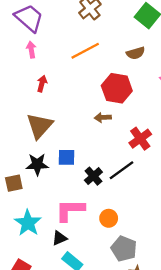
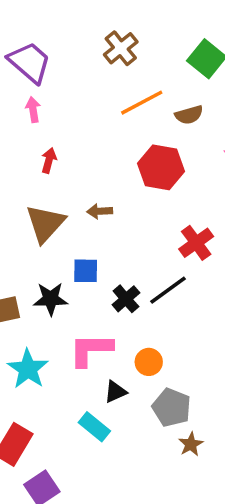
orange line: (85, 51) -> (142, 103), moved
brown arrow: (103, 118) -> (100, 211), moved
black star: (37, 164) -> (51, 299), moved
black triangle: (59, 238) -> (115, 392), moved

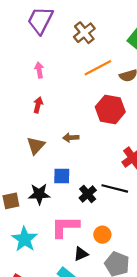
purple trapezoid: (30, 62) -> (40, 20), moved, turned -104
pink arrow: (33, 110) -> (39, 70), moved
brown triangle: (45, 223) -> (36, 146), size x0.7
black line: (168, 290) -> (115, 188), turned 50

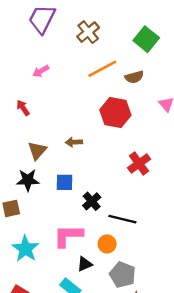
pink arrow: (39, 70) -> (41, 71), turned -112
red arrow: (38, 105) -> (23, 108), moved, turned -49
black line: (115, 188) -> (122, 219), moved
black star: (39, 194) -> (28, 180), moved

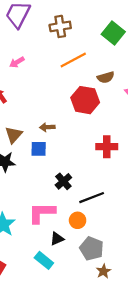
brown cross: (88, 32) -> (60, 26), turned 30
brown semicircle: (134, 77) -> (106, 77), moved
red cross: (139, 163) -> (107, 147), turned 36
blue square: (64, 182) -> (39, 149), moved
black line: (122, 219) -> (92, 198), turned -35

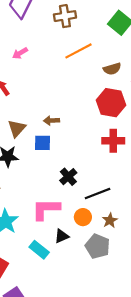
red hexagon: (85, 100) -> (111, 103), moved
cyan rectangle: (44, 260) -> (39, 250), moved
brown star: (104, 271) -> (110, 220), moved

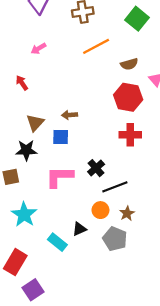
black cross: (68, 177) -> (96, 168), moved
pink L-shape: (46, 209) -> (60, 177), moved

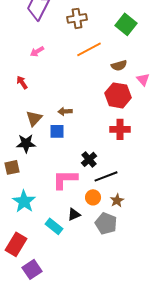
pink L-shape: (60, 177) -> (65, 179), moved

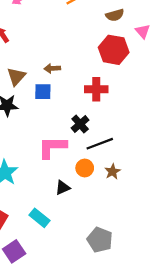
red cross: (120, 129) -> (96, 89), moved
gray pentagon: (106, 223) -> (100, 240), moved
cyan rectangle: (54, 226) -> (40, 218), moved

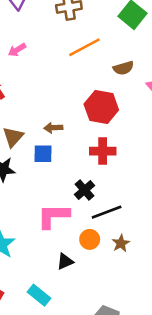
red hexagon: (114, 50) -> (101, 107), moved

